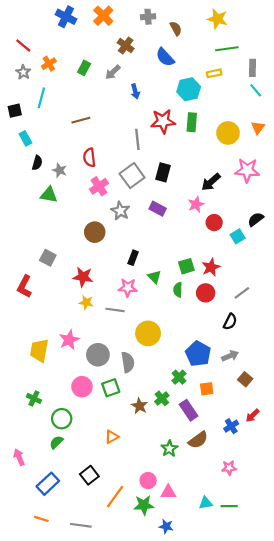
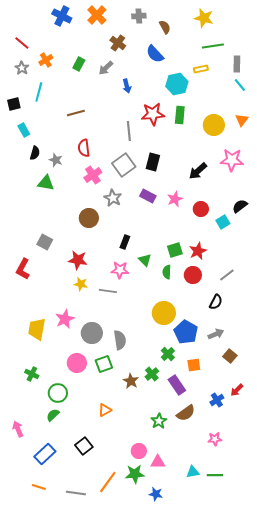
pink star: (196, 204) -> (175, 199), moved
yellow circle: (148, 333) -> (164, 313), moved
orange line: (115, 497) -> (108, 482), moved

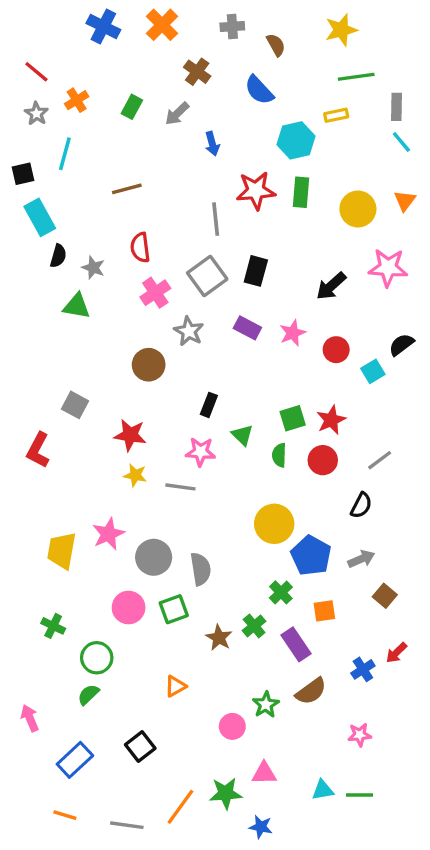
yellow star: (204, 18) -> (341, 30), turned -30
cyan rectangle: (24, 130) -> (40, 217), size x1.5
pink circle: (139, 451) -> (232, 726), moved

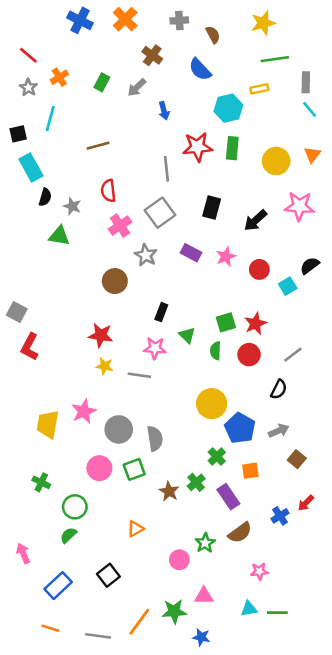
black rectangle: (256, 271) -> (212, 208), moved
gray square: (75, 405) -> (17, 312), moved
pink star: (360, 735) -> (259, 571), moved

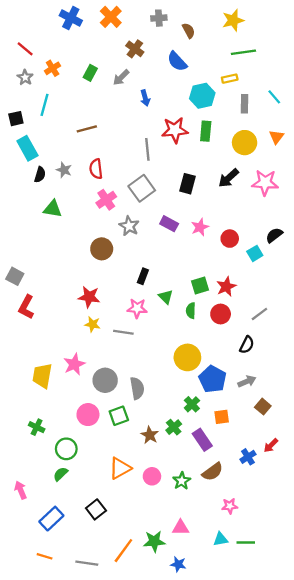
gray rectangle: (306, 82) -> (245, 104), moved
gray star: (72, 206) -> (64, 170), moved
black arrow: (255, 220) -> (229, 178), moved
orange triangle: (135, 529) -> (120, 468), size x1.5
pink circle: (179, 560) -> (152, 476), moved

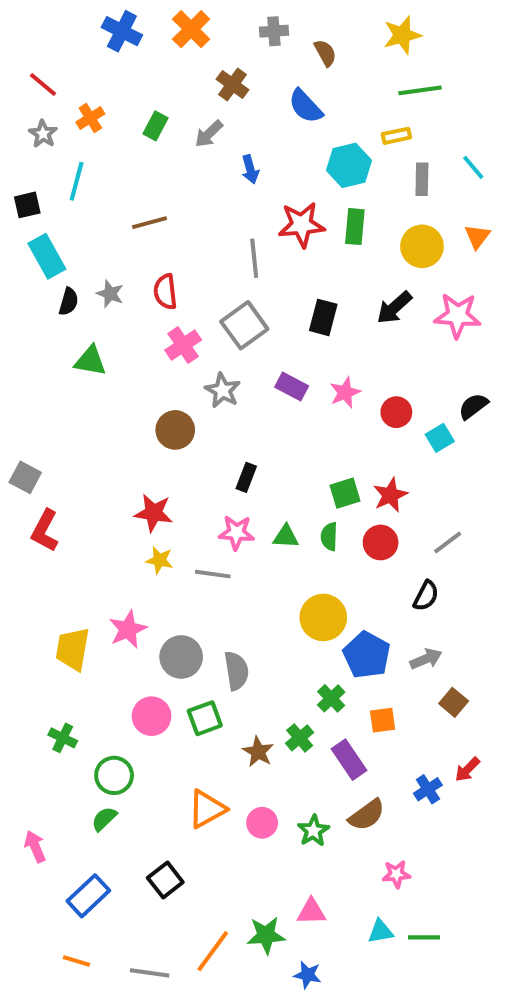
green triangle: (166, 297) -> (286, 537), moved, turned -42

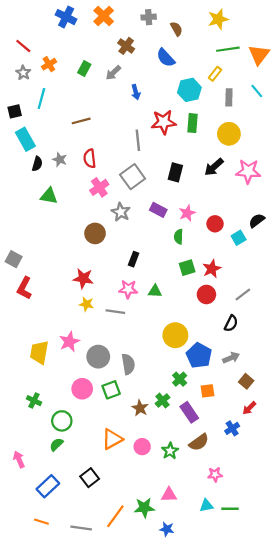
yellow rectangle: (396, 136) -> (215, 74), turned -40
orange triangle: (477, 236) -> (259, 55), moved, size x1.5
green semicircle: (329, 537) -> (179, 237), moved
red arrow: (467, 769) -> (249, 408), moved

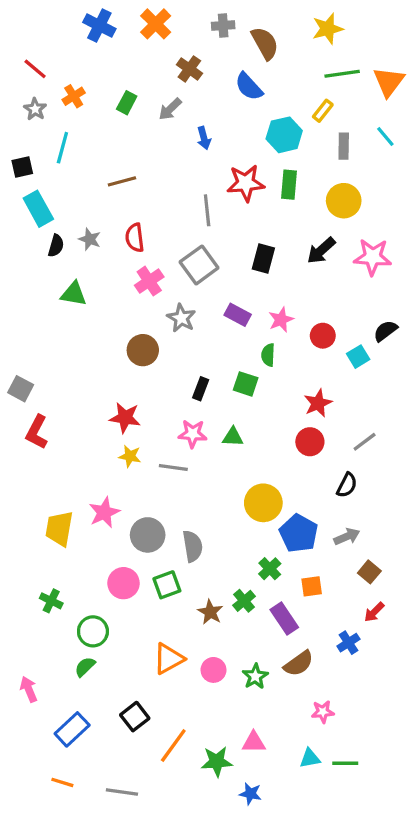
brown semicircle: (176, 29) -> (265, 43), size x1.5
green square: (187, 268) -> (246, 384), moved, turned 35
orange line: (115, 516) -> (173, 745), moved

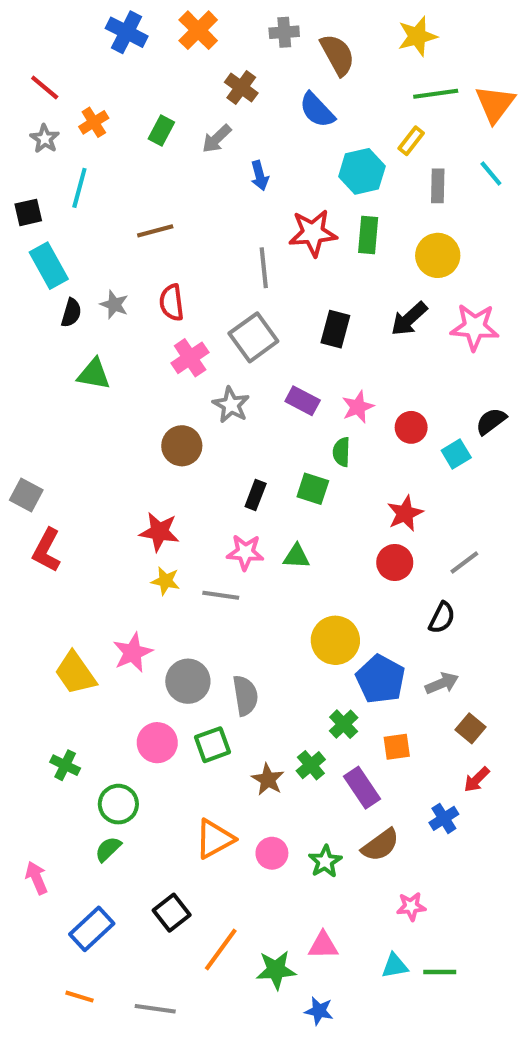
yellow trapezoid: (59, 529) -> (75, 673), turned -45

